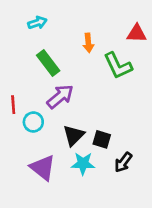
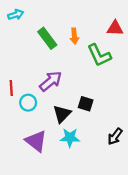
cyan arrow: (37, 23) -> (16, 15), moved
green rectangle: (48, 63) -> (47, 38), moved
black square: (102, 139) -> (86, 104), moved
black arrow: (123, 162) -> (115, 136), moved

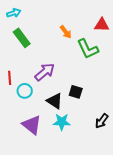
orange arrow: (74, 36) -> (66, 32), turned -32
green rectangle: (47, 38) -> (22, 38), moved
black triangle: (62, 114) -> (55, 101), turned -42

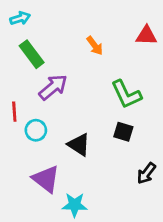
green L-shape: (88, 49) -> (126, 94), moved
purple arrow: (45, 72) -> (53, 87), moved
black square: (76, 92) -> (123, 132), moved
cyan star: (62, 122) -> (75, 205), moved

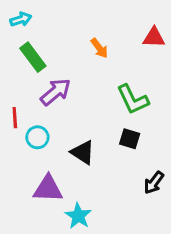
purple triangle: (46, 179) -> (48, 189), turned -36
cyan star: (75, 205) -> (78, 216), turned 30

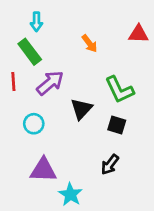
cyan arrow: (21, 19) -> (36, 22), moved, turned 108
red line: (15, 118) -> (13, 82), moved
black triangle: (83, 152) -> (81, 109), moved, turned 40
black arrow: (154, 183) -> (110, 165), moved

